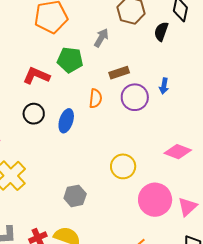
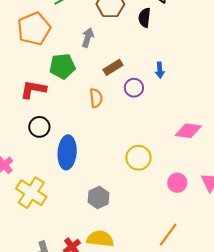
purple circle: (135, 97) -> (134, 88), size x0.7
blue ellipse: (66, 121) -> (67, 152), moved, size x1.4
pink circle: (155, 200) -> (177, 183), size x0.6

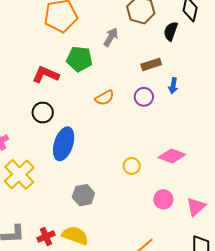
brown rectangle: (113, 67) -> (151, 64), moved
orange semicircle: (96, 98) -> (105, 98), turned 54
pink diamond: (188, 131) -> (172, 156), moved
yellow circle: (138, 158) -> (132, 166), size x0.7

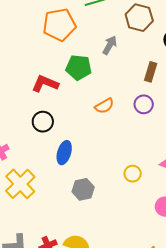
brown rectangle: (151, 64) -> (151, 72), turned -54
blue ellipse: (64, 144) -> (64, 153), size x0.7
gray hexagon: (83, 195) -> (83, 189), moved

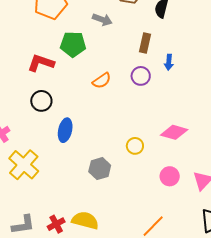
gray arrow: (110, 45) -> (102, 20), turned 84
gray hexagon: (83, 189) -> (100, 169), moved

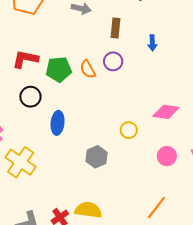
brown rectangle: (145, 43) -> (115, 28), moved
green pentagon: (73, 44) -> (59, 69), moved
purple circle: (141, 76) -> (113, 61), moved
orange semicircle: (102, 81) -> (88, 69), turned 102

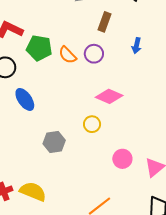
orange semicircle: (88, 69) -> (68, 55), turned -30
pink diamond: (166, 112) -> (109, 96), moved
blue ellipse: (58, 123) -> (25, 99), turned -55

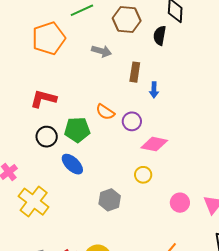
blue arrow: (137, 46) -> (154, 90), moved
green pentagon: (39, 48) -> (77, 130), moved
purple circle: (94, 54) -> (132, 121), moved

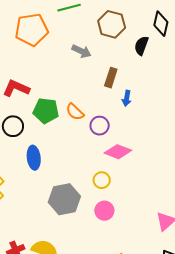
green pentagon: (77, 130) -> (46, 111), moved
blue ellipse: (72, 164) -> (34, 158), turned 30
gray hexagon: (110, 200) -> (64, 199), size x1.4
pink circle: (180, 203) -> (104, 211), moved

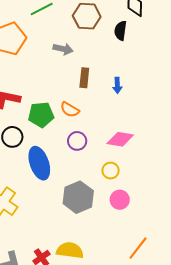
brown rectangle: (111, 78) -> (84, 78), moved
purple circle: (100, 126) -> (77, 141), moved
blue ellipse: (34, 158) -> (39, 163), size x1.4

